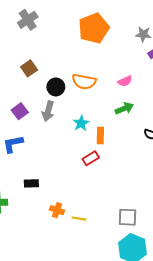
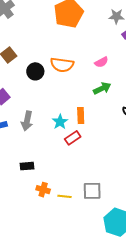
gray arrow: (48, 111) -> (27, 121), moved
cyan star: (81, 123) -> (60, 122), moved
black rectangle: (31, 183) -> (27, 166), moved
gray square: (128, 217) -> (92, 191), moved

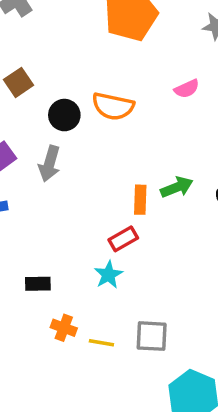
pink semicircle: (101, 62) -> (187, 89), moved
green arrow: (102, 88) -> (177, 187), moved
gray arrow: (27, 121) -> (49, 164), moved
cyan star: (60, 122) -> (108, 275), moved

